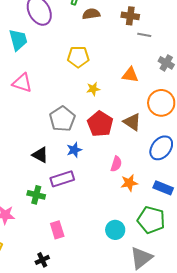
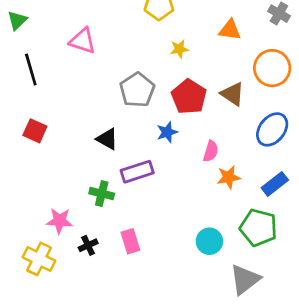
blue star: (74, 150) -> (167, 132), moved
blue rectangle: (163, 188) -> (275, 184), turned -60
black cross: (42, 260) -> (88, 245), moved

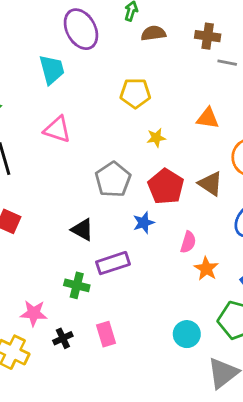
orange star: (228, 177) -> (206, 269), turned -30

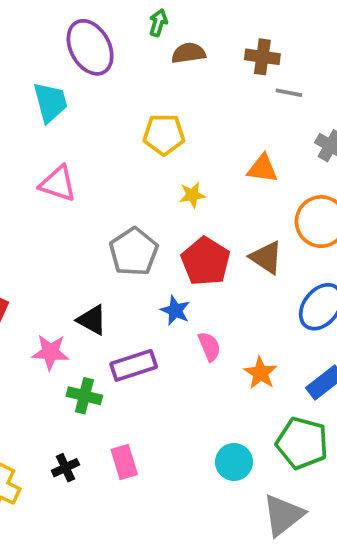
blue star: (144, 223) -> (175, 311), turned -30
pink semicircle: (188, 242) -> (209, 346), moved, turned -40
pink star: (34, 313) -> (50, 352), moved

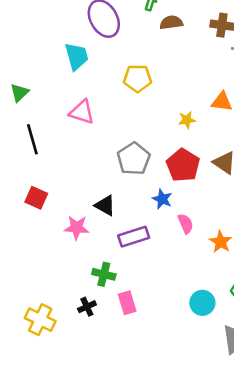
yellow pentagon: (164, 134) -> (138, 78), moved
yellow star: (192, 195) -> (187, 120), moved
green cross: (84, 396) -> (104, 274), moved

